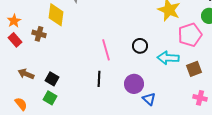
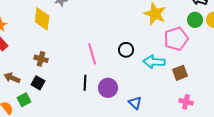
brown cross: (39, 34) -> (41, 59), moved
purple circle: (134, 84) -> (108, 88), moved
green square: (50, 98) -> (24, 100), moved, turned 32

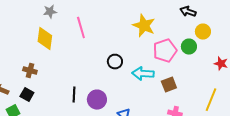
yellow diamond: (42, 19) -> (45, 39), moved
green circle: (195, 20) -> (189, 47), moved
pink line: (92, 54) -> (81, 28), moved

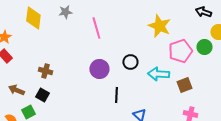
yellow diamond: (45, 39) -> (33, 18), moved
black line: (74, 95) -> (116, 95), moved
purple circle: (97, 100) -> (99, 69), moved

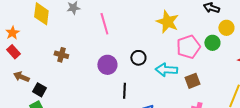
brown cross: (45, 71) -> (61, 55), moved
brown arrow: (16, 90) -> (21, 77), moved
black square: (42, 95) -> (39, 90), moved

